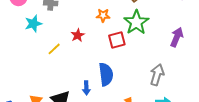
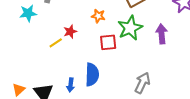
purple arrow: (177, 37) -> (162, 34), moved, turned -36
yellow line: (54, 49) -> (56, 43), moved

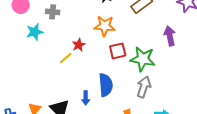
orange star: (98, 16) -> (105, 26), size x1.5
green star: (130, 28) -> (143, 59), moved, turned -30
gray arrow: (142, 83) -> (144, 87), moved

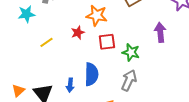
red star: (79, 45) -> (78, 33), moved
yellow line: (66, 58) -> (47, 42), moved
green star: (143, 59) -> (131, 52), size x0.7

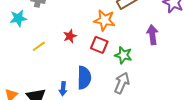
orange star: (97, 16) -> (105, 20), moved
red square: (107, 42) -> (99, 45), turned 30

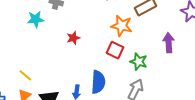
red star: (70, 36) -> (73, 38), moved
yellow line: (39, 46) -> (25, 75), moved, turned 72

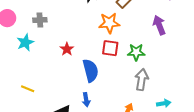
yellow line: (25, 75) -> (28, 89), moved
blue semicircle: (98, 82) -> (91, 71), moved

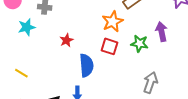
orange star: (109, 23) -> (113, 21), turned -30
green star: (136, 52) -> (139, 44), moved
gray arrow: (142, 80) -> (150, 83), moved

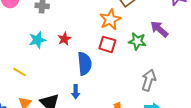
cyan star: (27, 27) -> (37, 40), moved
purple arrow: (162, 32) -> (159, 29), turned -36

